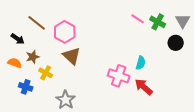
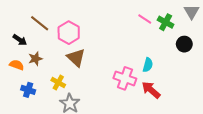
gray triangle: (183, 21) -> (192, 12), moved
yellow cross: (46, 73) -> (58, 83), moved

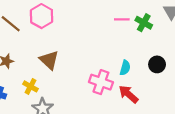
pink line: (145, 19) -> (122, 19), turned -32
pink hexagon: (69, 33) -> (42, 16), moved
black circle: (184, 44) -> (157, 64), moved

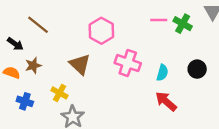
pink hexagon: (42, 16) -> (101, 31), moved
pink cross: (101, 82) -> (128, 63), moved

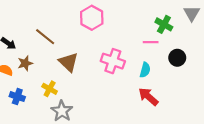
pink line: (159, 20) -> (151, 42), moved
brown line: (38, 25) -> (45, 37), moved
pink hexagon: (101, 31) -> (92, 18), moved
black circle: (197, 69) -> (177, 58), moved

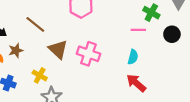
black circle: (177, 58) -> (172, 34), moved
pink cross: (113, 61) -> (88, 54), moved

